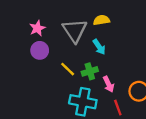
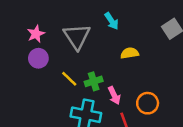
yellow semicircle: (101, 20) -> (130, 53), moved
cyan arrow: (99, 47) -> (112, 21), moved

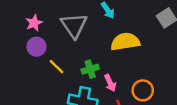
yellow semicircle: (130, 53) -> (125, 42), size x1.6
yellow line: (69, 79) -> (56, 67), moved

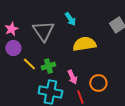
green cross: (90, 69) -> (48, 66), moved

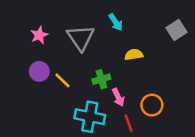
yellow semicircle: (84, 44) -> (134, 55), size x0.6
purple circle: (13, 48) -> (39, 71), moved
green cross: (48, 66) -> (101, 79), moved

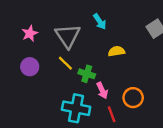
green cross: (101, 79) -> (87, 74), turned 35
yellow line: (63, 80) -> (65, 63), moved

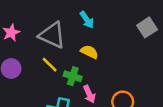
gray triangle: (68, 36) -> (52, 35), turned -32
yellow semicircle: (116, 51) -> (89, 52), moved, turned 35

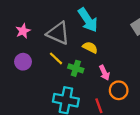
cyan arrow: (87, 20) -> (88, 20), size x1.6
pink arrow: (89, 94) -> (104, 73), moved

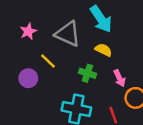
yellow line: (56, 58) -> (48, 61), moved
purple circle: (23, 62) -> (28, 78), moved

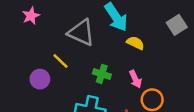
pink star: (28, 31) -> (31, 16), moved
yellow semicircle: (103, 50) -> (135, 43), moved

